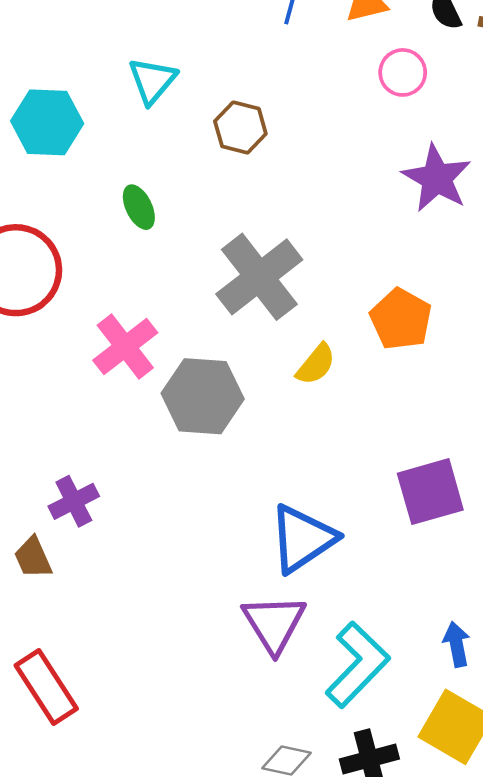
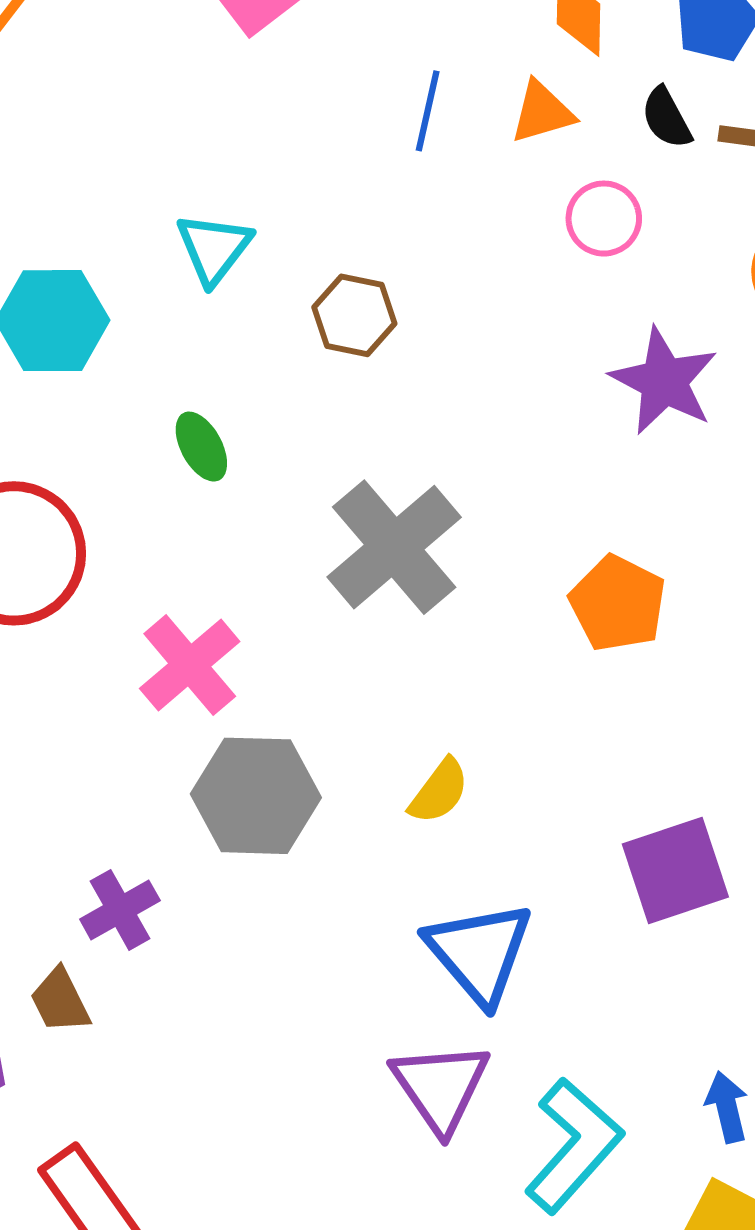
yellow semicircle: (316, 364) -> (439, 791), moved
gray hexagon: (203, 396) -> (256, 796), moved
blue triangle: (302, 539) -> (479, 953), turned -34

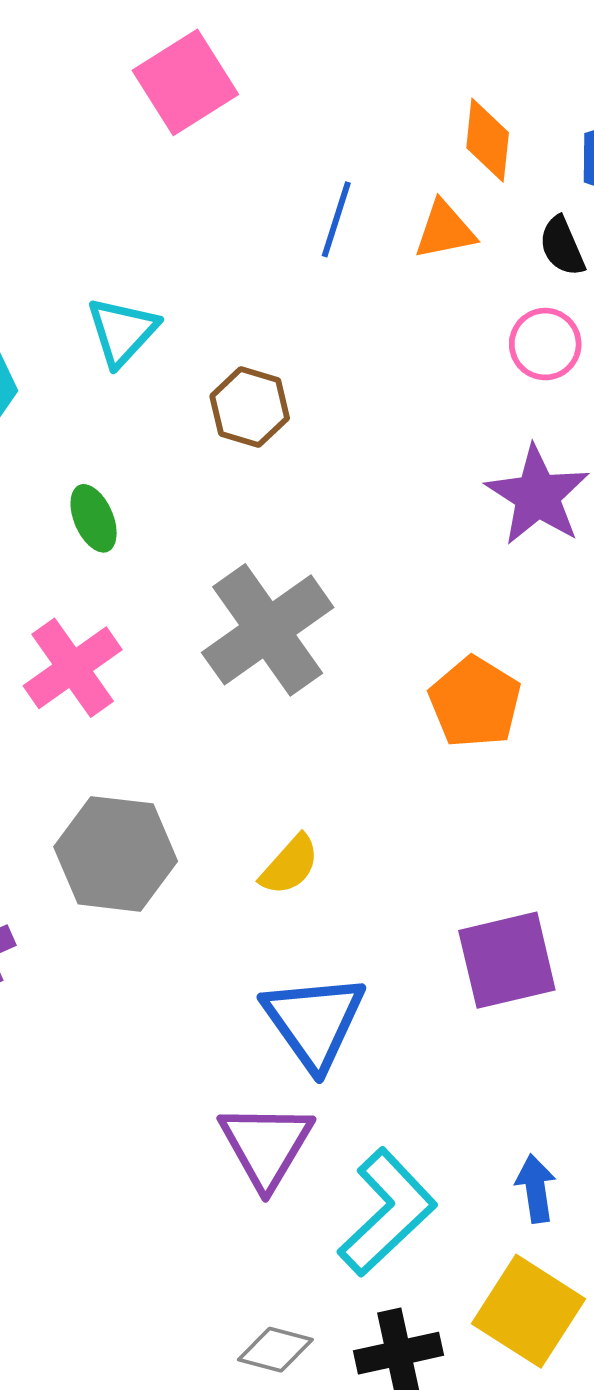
pink circle: (604, 219) -> (545, 344), moved
pink cross: (190, 665) -> (73, 668), moved

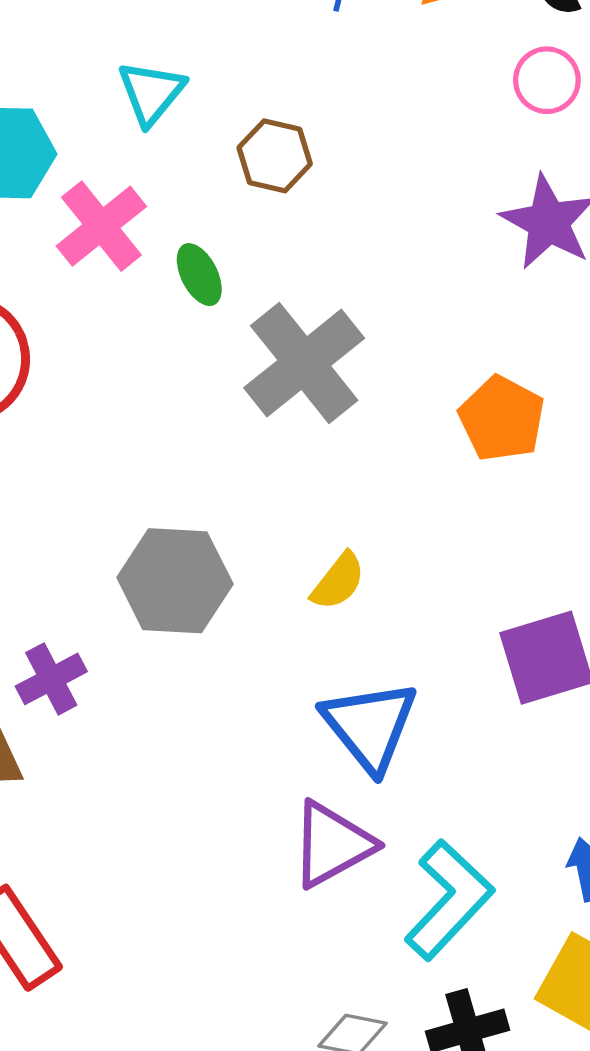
green ellipse: (94, 518) -> (199, 275), moved
pink cross: (73, 668) -> (101, 226), moved
purple triangle: (266, 1145) -> (332, 844), turned 34

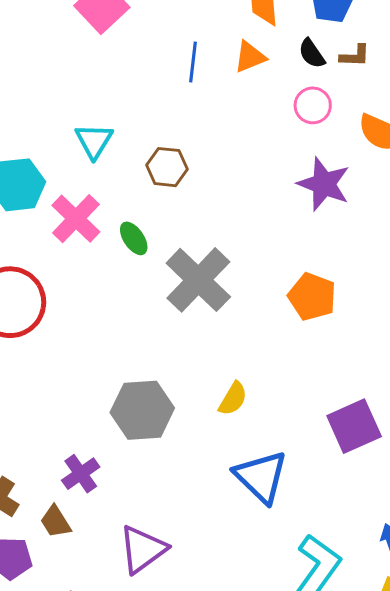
purple triangle: (332, 844) -> (143, 549), moved

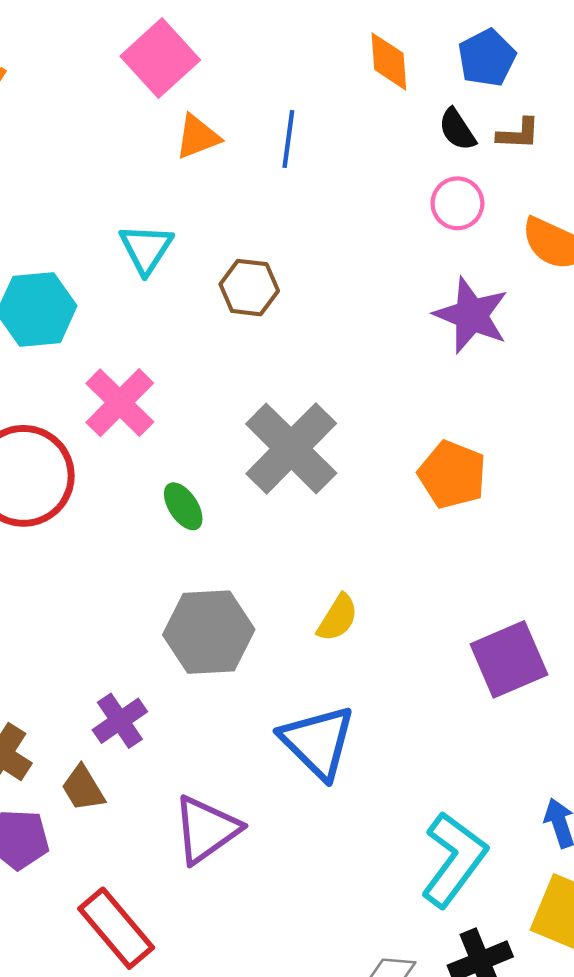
orange triangle: (250, 57) -> (198, 137), moved
pink cross: (76, 219) -> (120, 403), moved
green ellipse: (134, 238) -> (183, 506), moved
blue triangle: (261, 477) -> (318, 742), moved

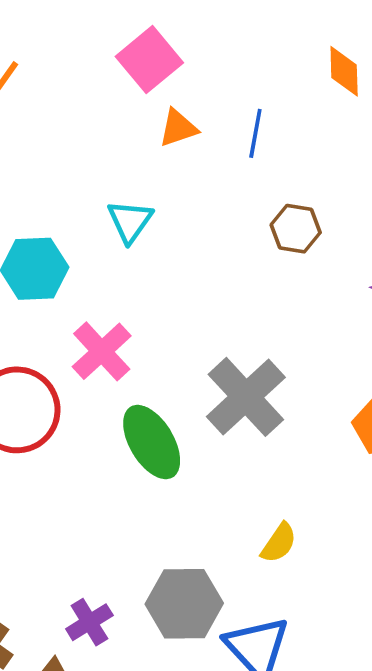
brown hexagon: (249, 288) -> (296, 229), moved
green ellipse: (183, 506) -> (152, 442), size x1.8
gray hexagon: (209, 632) -> (184, 604), moved

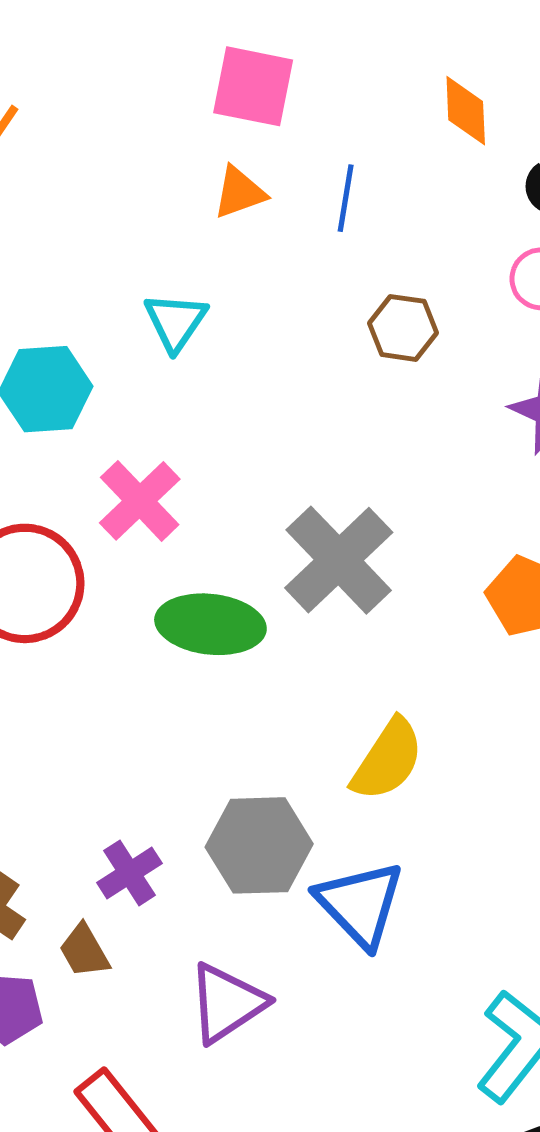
pink square: (149, 60) -> (253, 86), moved, turned -38
green ellipse: (152, 442) -> (210, 624), turned -52
yellow semicircle: (279, 543) -> (387, 760), size x1.5

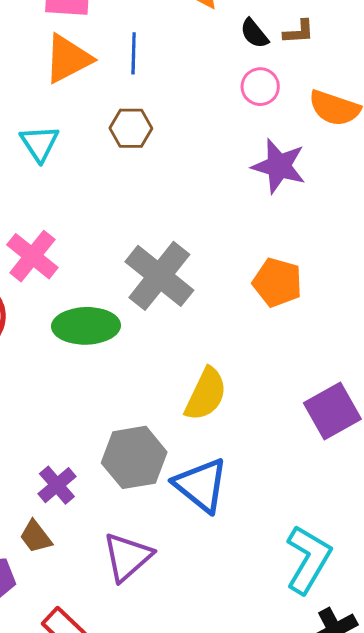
orange triangle: (239, 193) -> (68, 59), size x1.5
brown hexagon: (403, 328) -> (131, 128), moved

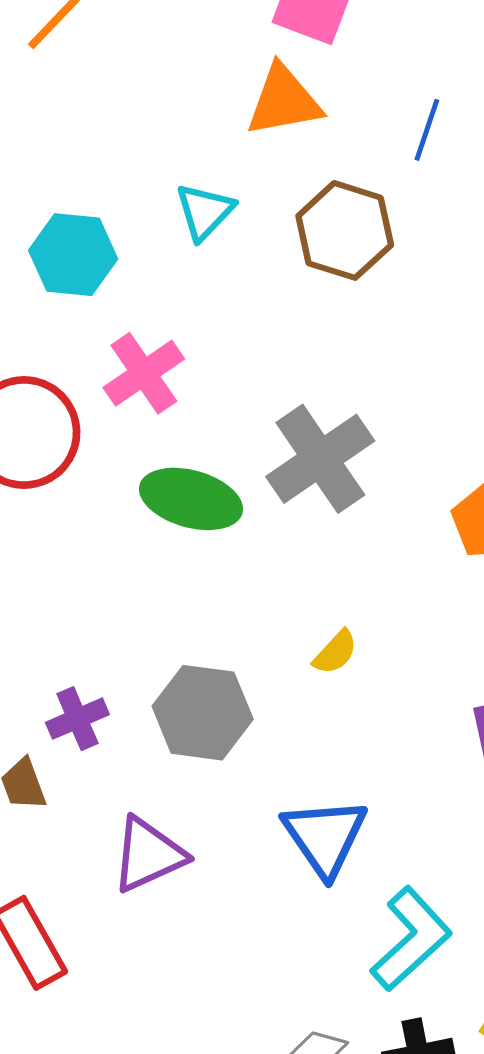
blue line: (134, 53) -> (427, 130), moved
brown hexagon: (131, 128) -> (345, 230), size x1.5
yellow semicircle: (206, 394) -> (335, 652), size x0.6
blue triangle: (201, 485) -> (325, 837), moved

